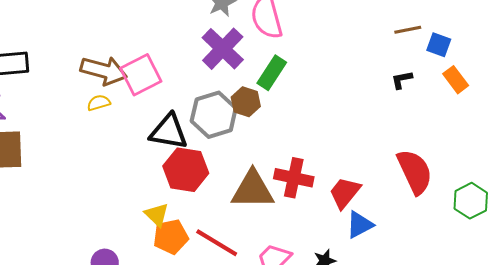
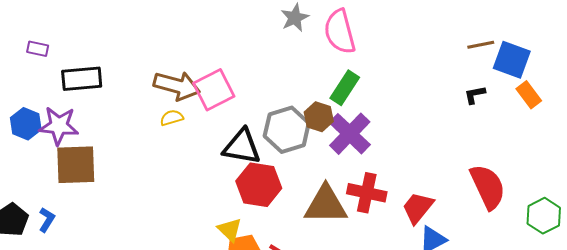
blue square: (439, 45) -> (512, 60), size x1.5
purple cross: (223, 49) -> (350, 134), moved

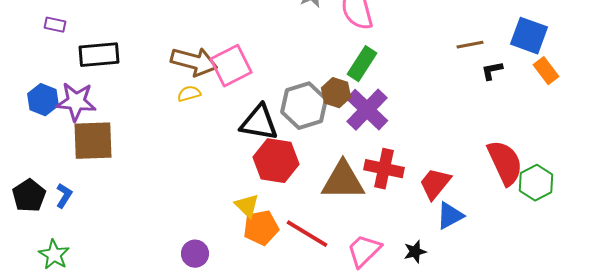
brown line: (481, 45) -> (470, 45), moved
green hexagon: (544, 216) -> (536, 183), moved

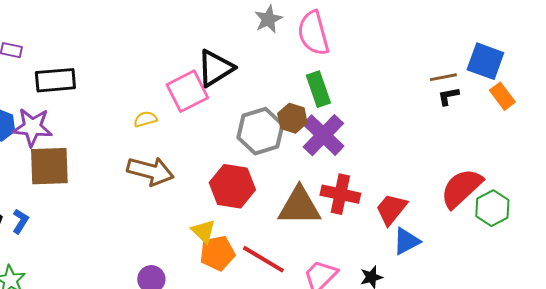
brown line: (470, 45) -> (443, 77), moved
brown arrow: (194, 62) -> (150, 171), moved
green rectangle: (362, 64) -> (318, 89), turned -52
black triangle: (259, 123) -> (215, 68), moved, turned -42
red semicircle: (505, 163) -> (461, 188), turned -108

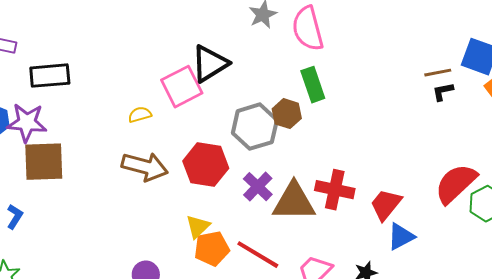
purple cross: (323, 135) -> (258, 187), moved, size x0.7
red hexagon: (232, 186) -> (206, 165), moved
yellow triangle: (203, 231) -> (198, 227), turned 32

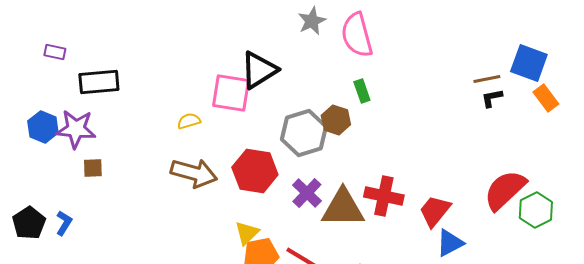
green rectangle: (313, 85) -> (362, 91), size x0.7
pink square: (182, 87) -> (231, 93), turned 36
brown square: (44, 162) -> (93, 168), size x0.5

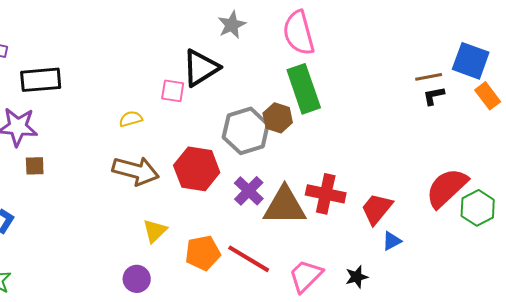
gray star: (312, 21) -> (232, 25), moved
green rectangle: (362, 91) -> (304, 89), size x2.0
pink square: (231, 93) -> (173, 91), size x0.6
yellow triangle: (247, 233) -> (155, 231), moved
blue triangle: (450, 243) -> (392, 241), size x0.7

